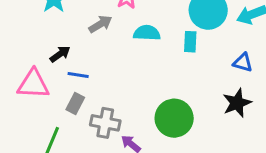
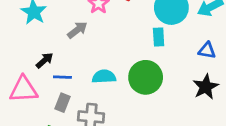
cyan semicircle: (147, 33) -> (104, 77), moved
green circle: (174, 118) -> (146, 77), moved

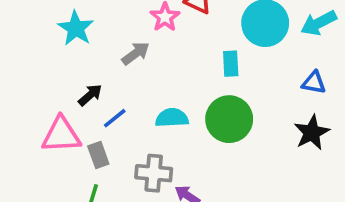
cyan rectangle: (159, 37) -> (231, 64), moved
blue line: (62, 77) -> (115, 118), turned -42
gray rectangle: (63, 103) -> (98, 155), moved, turned -42

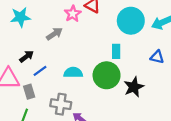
cyan star: (76, 28) -> (20, 17), turned 30
cyan rectangle: (231, 64) -> (116, 51), moved
black star: (312, 133) -> (134, 87), moved

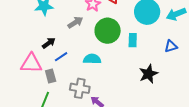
blue triangle: (157, 57) -> (171, 46), turned -32
green circle: (107, 75) -> (108, 31), moved

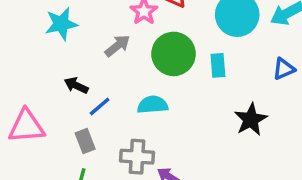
black arrow: (49, 43) -> (76, 85), turned -112
pink triangle: (31, 63) -> (26, 126), moved

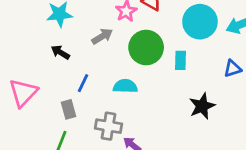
black arrow: (76, 85) -> (60, 52), moved
blue line: (100, 106) -> (83, 83), turned -30
pink triangle: (26, 126) -> (23, 93), turned -48

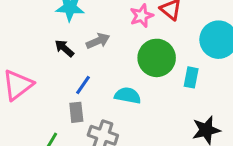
gray arrow: (102, 36) -> (98, 41), moved
gray rectangle: (69, 109) -> (76, 112), moved

